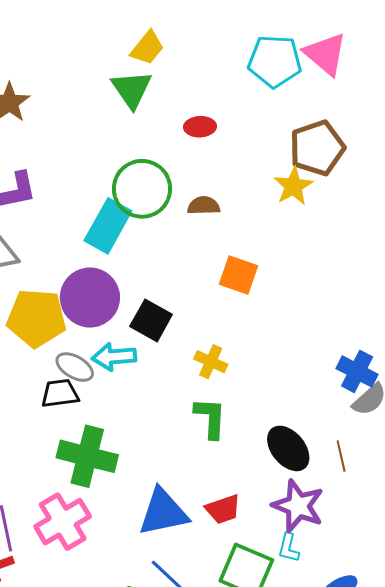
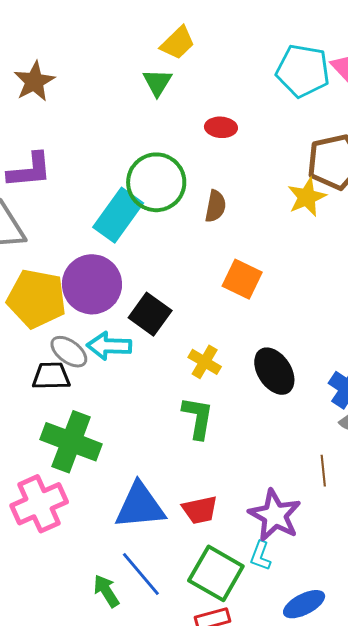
green triangle: (132, 89) -> (157, 82), size x0.7
brown semicircle: (204, 206) -> (215, 206), turned 96
black ellipse: (288, 448) -> (274, 371), moved

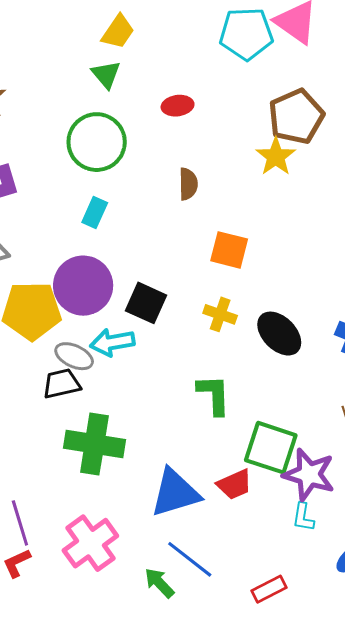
green circle: (156, 182) -> (97, 142), moved
cyan rectangle: (118, 215) -> (95, 212), size x0.6
yellow cross: (205, 362) -> (220, 314), moved
pink cross: (39, 504) -> (90, 543), moved
green square: (216, 573) -> (271, 448), moved

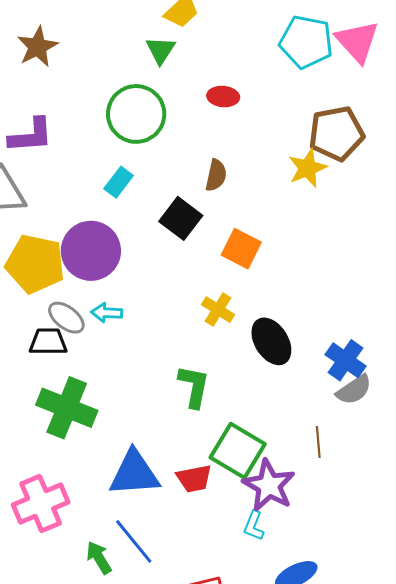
black square: (146, 303) -> (181, 218), moved
cyan arrow: (112, 342) -> (107, 313), size x0.7

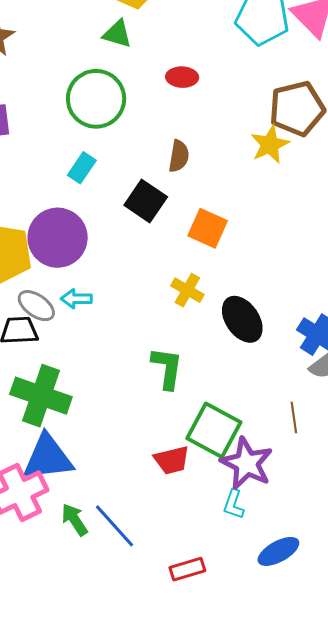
green triangle: (161, 50) -> (117, 34), turned -44
blue triangle: (134, 473) -> (48, 458), moved
green arrow: (99, 558) -> (75, 520), moved

